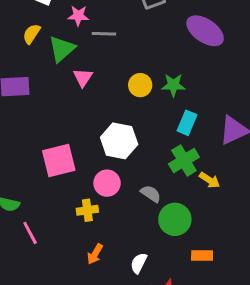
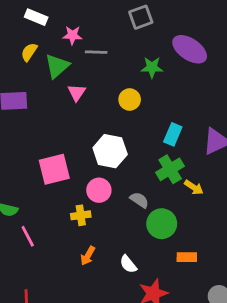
green star: (173, 85) -> (152, 67), moved
white semicircle: (139, 263) -> (128, 264), turned -66

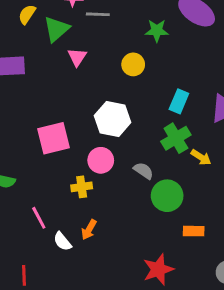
pink line: (28, 236) -> (39, 218), moved
white semicircle: (128, 264) -> (62, 241), moved

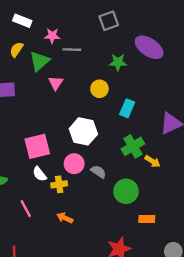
cyan rectangle: (179, 101) -> (127, 108), moved
gray semicircle: (143, 171) -> (98, 172), moved
orange arrow: (89, 230) -> (65, 218), turned 84
white semicircle: (62, 241) -> (40, 174), moved

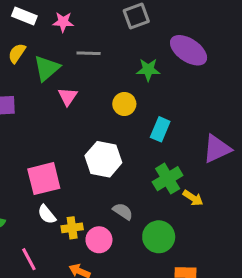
pink star: (52, 36) -> (63, 22), moved
pink circle: (74, 164) -> (99, 240), moved

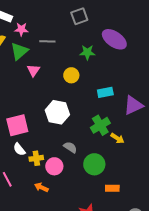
pink star: (63, 22) -> (21, 29), moved
cyan rectangle: (160, 129) -> (105, 92), moved, turned 56

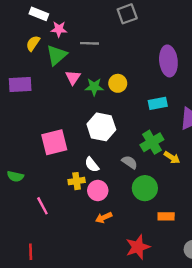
purple ellipse: (114, 39) -> (168, 61), moved, turned 50
green star: (87, 52) -> (94, 87), moved
gray semicircle: (70, 147) -> (130, 162), moved
white semicircle: (19, 149) -> (92, 165), moved
orange arrow: (41, 187) -> (104, 218), moved, turned -48

